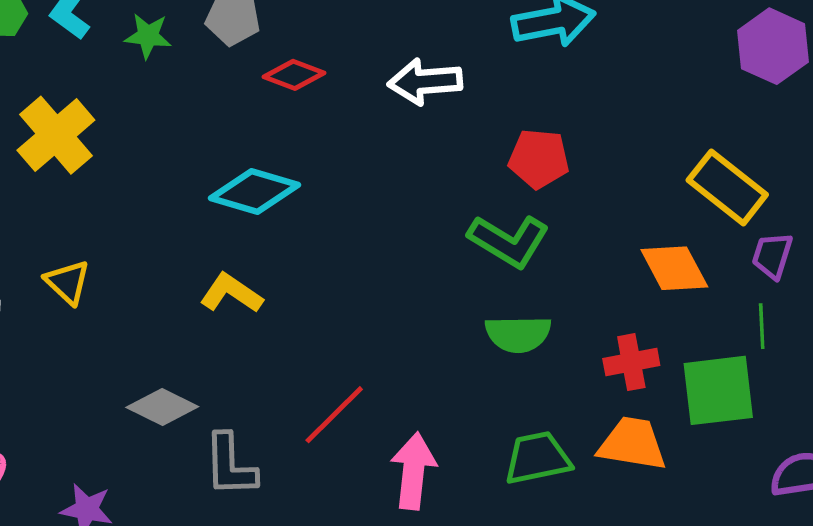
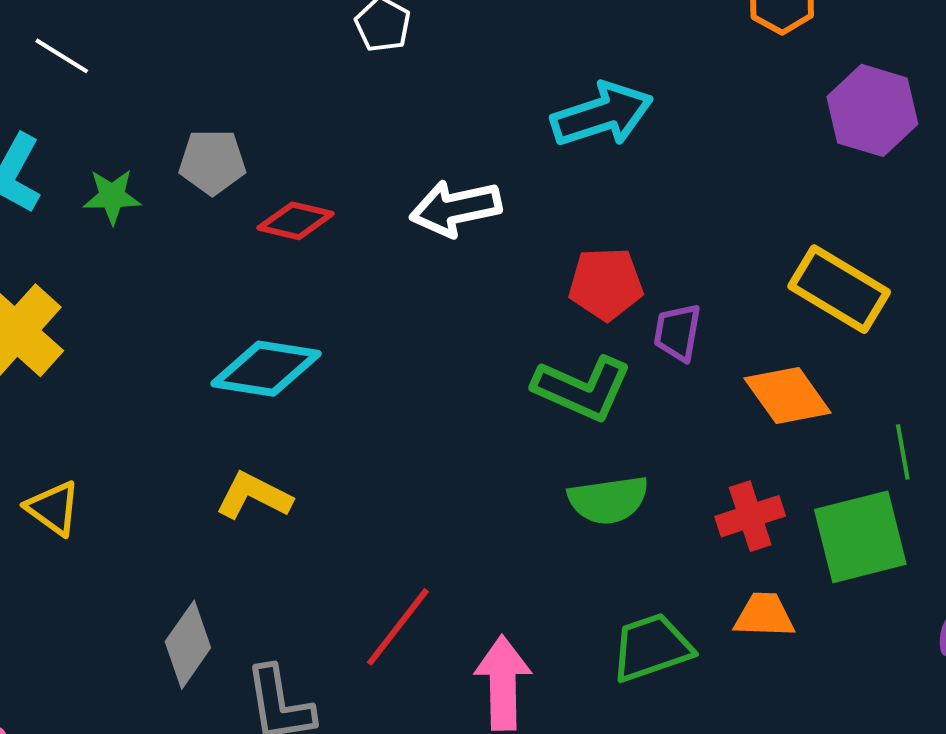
purple trapezoid: (772, 256) -> (677, 332), moved
gray diamond: (162, 407) -> (188, 645), turned -74
orange trapezoid: (632, 444) -> (764, 615), size x0.7

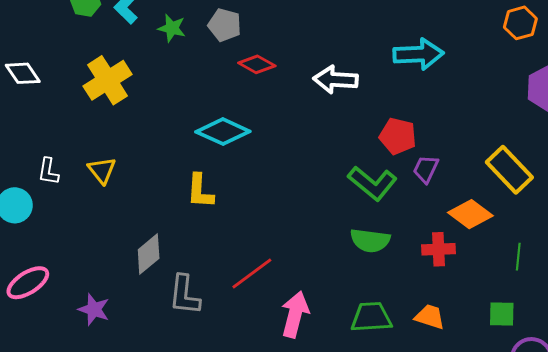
orange diamond: (788, 396) -> (470, 214), turned -33
yellow L-shape: (254, 496) -> (200, 191), turned -129
red cross: (750, 516) -> (439, 249), moved
green square: (860, 537) -> (502, 314), moved, size x0.6

